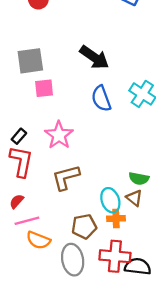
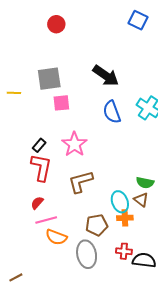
red cross: (115, 256) -> (124, 251), size x0.6

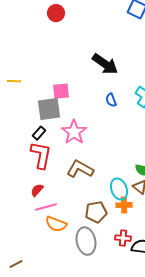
gray square: (49, 79) -> (49, 109), moved
blue semicircle: (112, 112) -> (111, 100), size x0.6
brown L-shape: (81, 182) -> (80, 169), turned 44

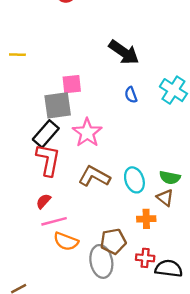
yellow line: (14, 81) -> (17, 55), moved
black rectangle: (39, 133) -> (46, 134), size x1.6
cyan ellipse: (119, 189) -> (134, 180), moved
brown pentagon: (96, 212) -> (113, 241), moved

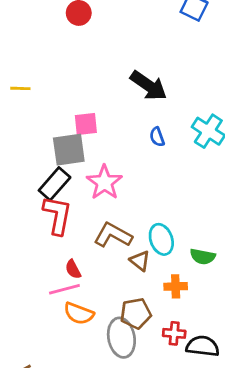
green semicircle: (170, 178) -> (203, 256), moved
brown triangle: (165, 198) -> (140, 261), moved
red semicircle: (43, 201) -> (73, 269), moved, turned -70

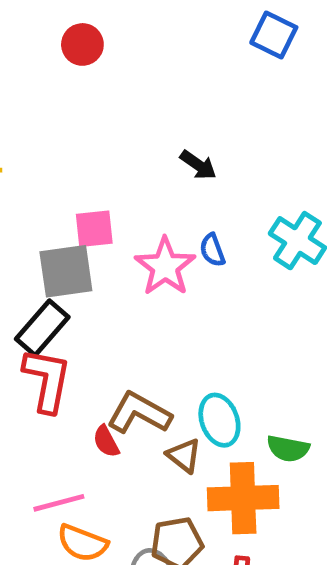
black arrow: (149, 86) -> (198, 165), size x0.6
pink star: (104, 182) -> (165, 267), moved
red semicircle: (73, 269) -> (106, 441), moved
orange cross: (176, 286) -> (243, 498), size x1.8

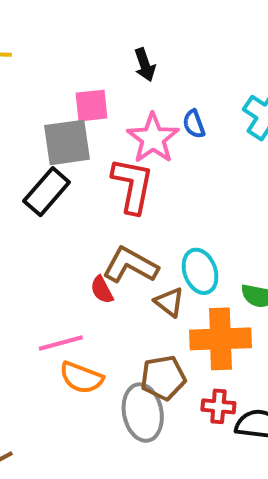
black arrow: (198, 165) -> (145, 65), moved, turned 36
red L-shape: (47, 380) -> (132, 185), moved

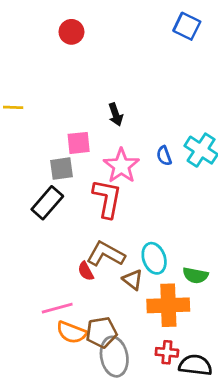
blue semicircle: (194, 124) -> (164, 156), moved
gray square: (67, 142) -> (62, 169), size x0.7
brown pentagon: (163, 378) -> (101, 332), moved

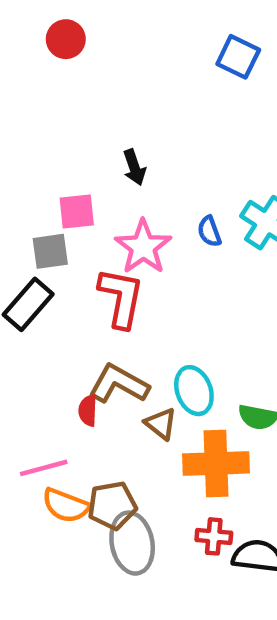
blue square: (187, 26) -> (238, 57), moved
red semicircle: (86, 271) -> (88, 410), turned 30

